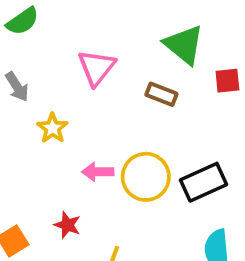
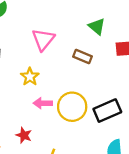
green triangle: (184, 45) -> (97, 26), size x0.7
yellow star: (53, 128) -> (30, 77), moved

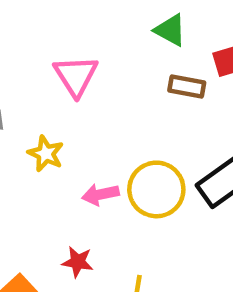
brown rectangle: (82, 56) -> (187, 87), moved
yellow star: (30, 77) -> (46, 154), moved

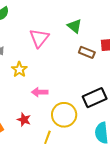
green triangle: (170, 30) -> (75, 26), moved
yellow circle: (156, 189) -> (64, 115), moved

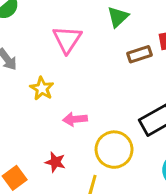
green triangle: (75, 26) -> (118, 17), turned 42
brown rectangle: (87, 52) -> (139, 54), turned -35

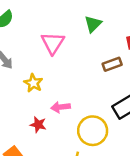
brown rectangle: (139, 54) -> (112, 64), moved
red star: (55, 162) -> (38, 125), moved

